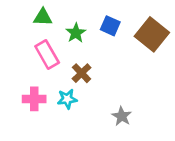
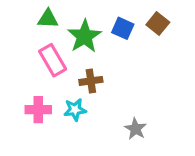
green star: (76, 33) -> (84, 36), size x1.5
brown square: (152, 34) -> (158, 24), moved, size x0.6
brown cross: (82, 73) -> (91, 81), turned 36

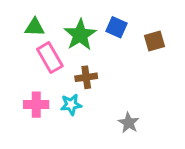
green triangle: (48, 19) -> (35, 27), moved
brown square: (158, 24) -> (154, 41), moved, turned 35

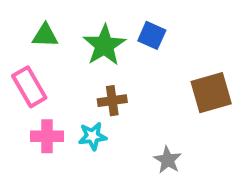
brown square: (154, 41) -> (211, 93), moved, size x1.5
pink rectangle: (50, 58) -> (29, 87), moved

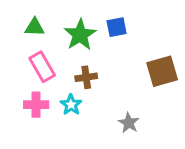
blue square: (152, 35) -> (117, 27), turned -35
pink rectangle: (29, 87) -> (42, 67), moved
cyan star: (93, 136) -> (71, 105), turned -30

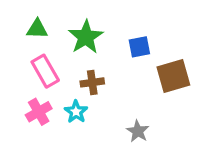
blue square: (117, 27) -> (139, 47), moved
pink cross: (36, 105) -> (39, 112), turned -30

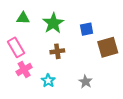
pink rectangle: (45, 71) -> (16, 47), moved
cyan star: (76, 112) -> (48, 81), moved

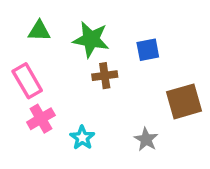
green star: (53, 23) -> (91, 39), turned -30
brown square: (108, 47) -> (184, 101), moved
brown cross: (57, 51) -> (105, 76), moved

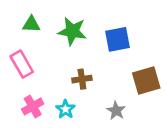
blue square: (148, 50) -> (117, 39), size x1.4
brown cross: (105, 76) -> (82, 79), moved
pink cross: (41, 119) -> (33, 106), moved

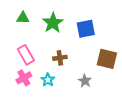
green star: (72, 31) -> (53, 23), turned 30
pink rectangle: (22, 64) -> (26, 55), moved
brown square: (146, 80) -> (107, 59), turned 30

